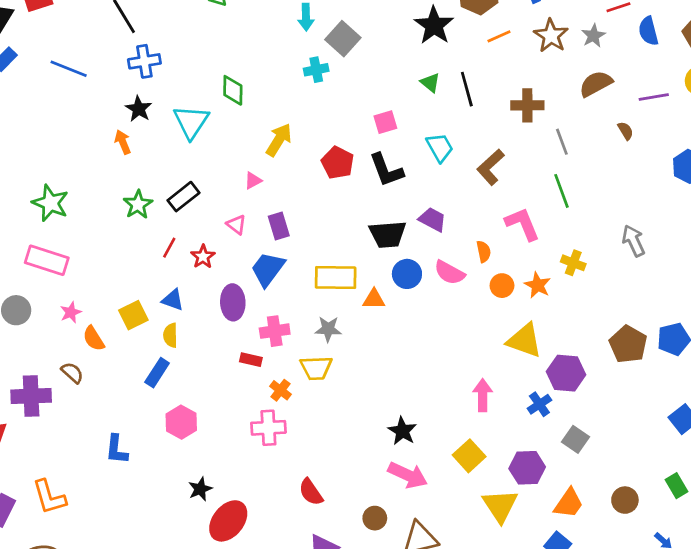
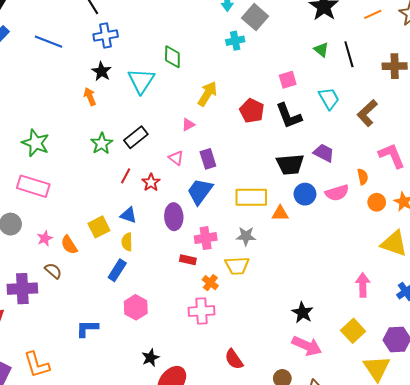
pink semicircle: (449, 273) -> (337, 193), turned -45
pink star: (71, 312) -> (45, 238), moved
blue L-shape: (117, 449) -> (87, 328), turned 85

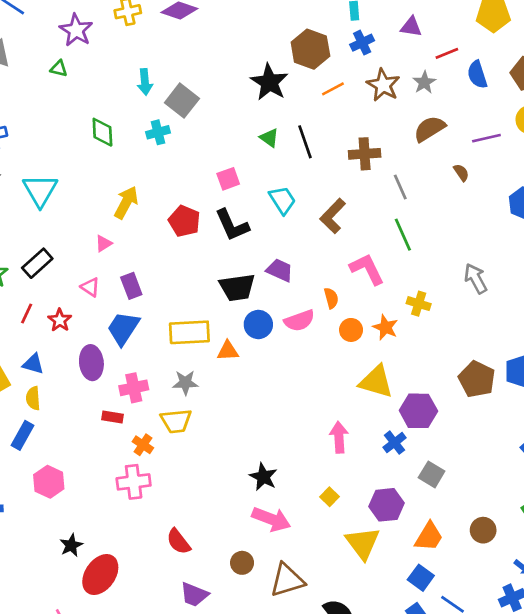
green diamond: (172, 57) -> (102, 132), moved
yellow square: (353, 331) -> (330, 497), size x0.6

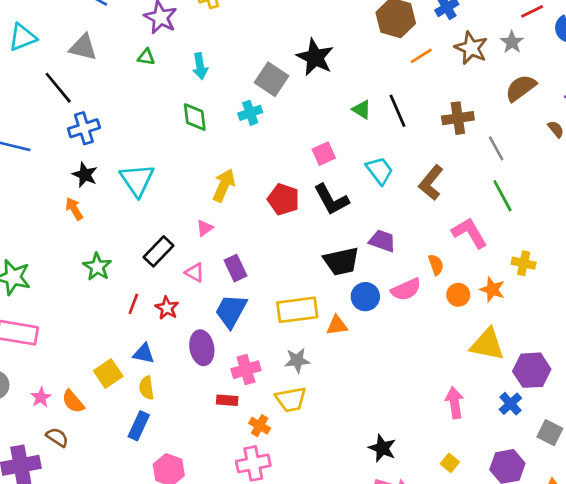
cyan arrow: (145, 82) -> (200, 66), moved
black star: (269, 82) -> (315, 57), moved
black rectangle: (37, 263) -> (159, 251), moved

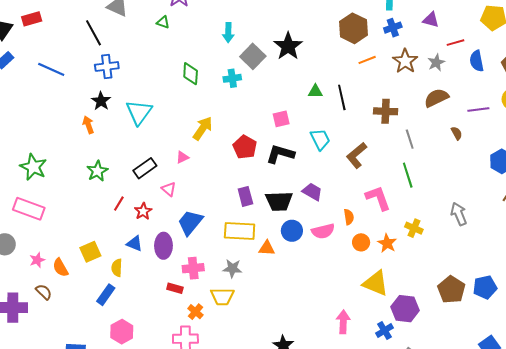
cyan arrow: (200, 66) -> (228, 33), moved
green triangle: (362, 110) -> (315, 91), turned -42
black L-shape: (331, 200) -> (280, 154), turned 124
purple rectangle: (236, 268) -> (245, 196), moved
blue triangle: (144, 354) -> (135, 244), moved

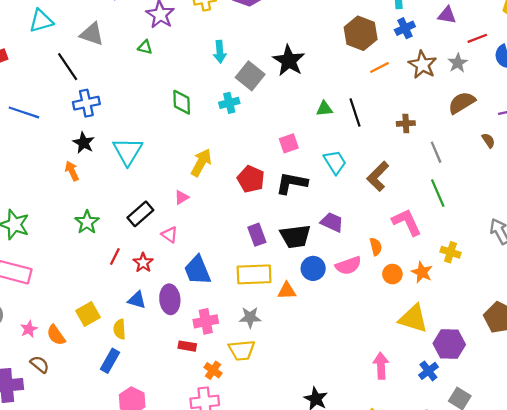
brown cross: (386, 111) -> (406, 123), size x0.7
blue trapezoid: (190, 223) -> (197, 270), turned -56

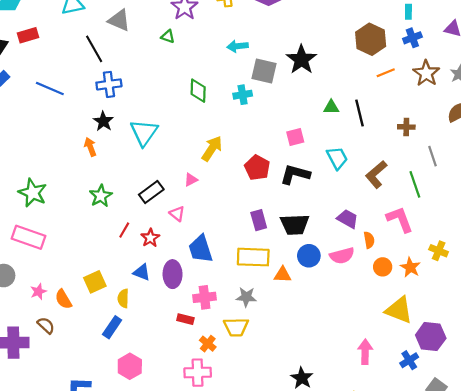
cyan arrow: (220, 52) -> (237, 46), turned 84
gray square: (250, 76) -> (264, 71), turned -30
green line: (438, 193) -> (415, 184), moved
purple trapezoid: (332, 222) -> (348, 219), moved

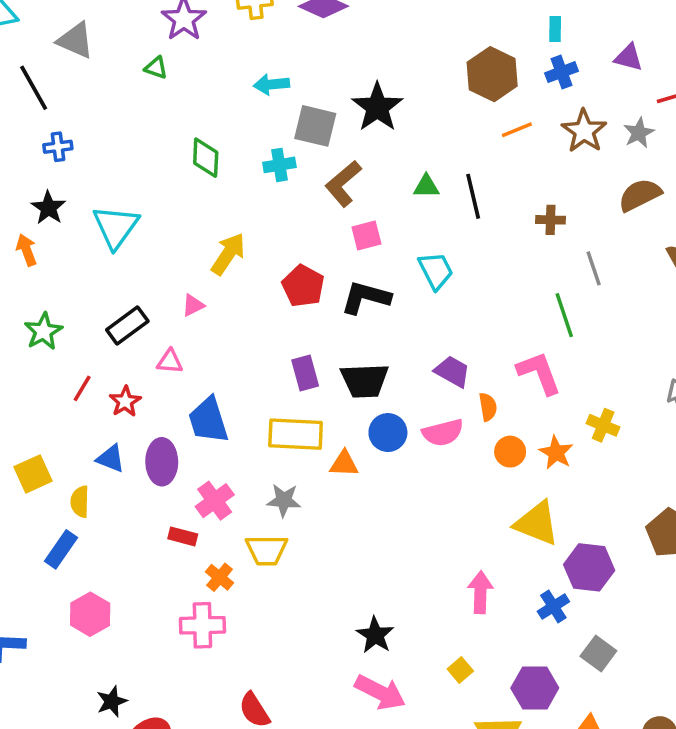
blue cross: (109, 84) -> (58, 147), size x0.7
brown L-shape: (376, 174) -> (343, 184), moved
pink triangle: (177, 214) -> (170, 362), turned -35
pink cross: (205, 297) -> (215, 501), turned -30

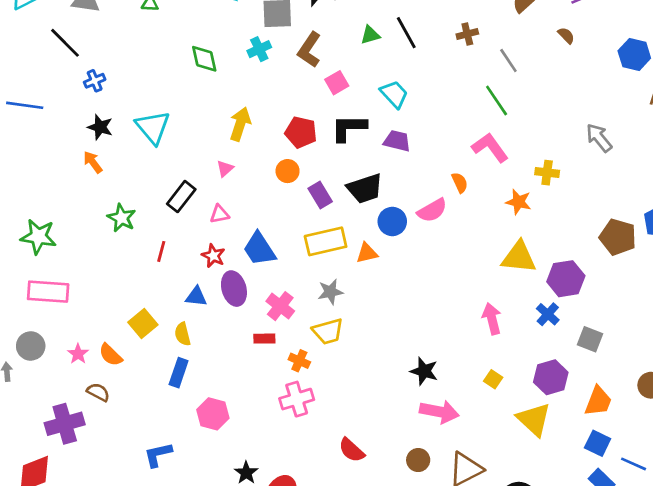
purple trapezoid: (452, 372) -> (397, 141), moved
red star: (125, 401) -> (213, 256), moved
orange circle: (510, 452) -> (288, 171), moved

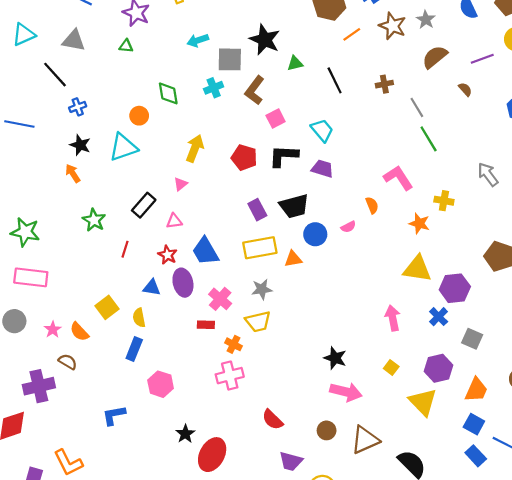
green triangle: (370, 35) -> (295, 63), moved
green line: (497, 100) -> (429, 139), moved
cyan triangle: (153, 127) -> (123, 147), turned 48
orange circle: (288, 171) -> (139, 116), moved
pink semicircle: (432, 210) -> (348, 227), size x0.6

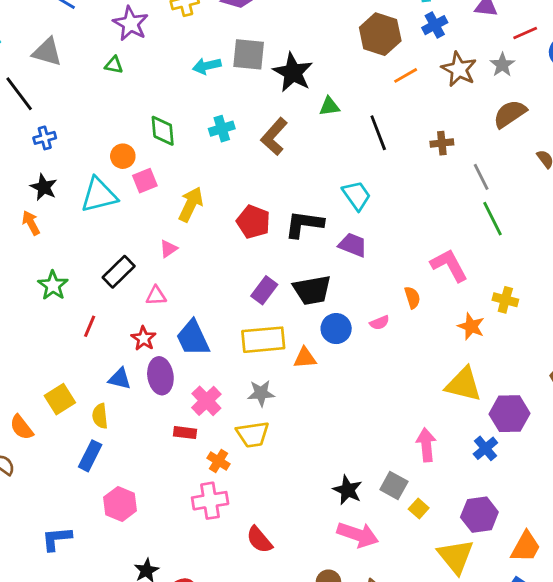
gray square: (230, 59) -> (249, 54), moved
pink square: (276, 118) -> (145, 181), moved
purple rectangle: (257, 210) -> (264, 290), turned 60
gray square: (472, 339) -> (394, 485), moved
red semicircle: (272, 420) -> (259, 540), moved

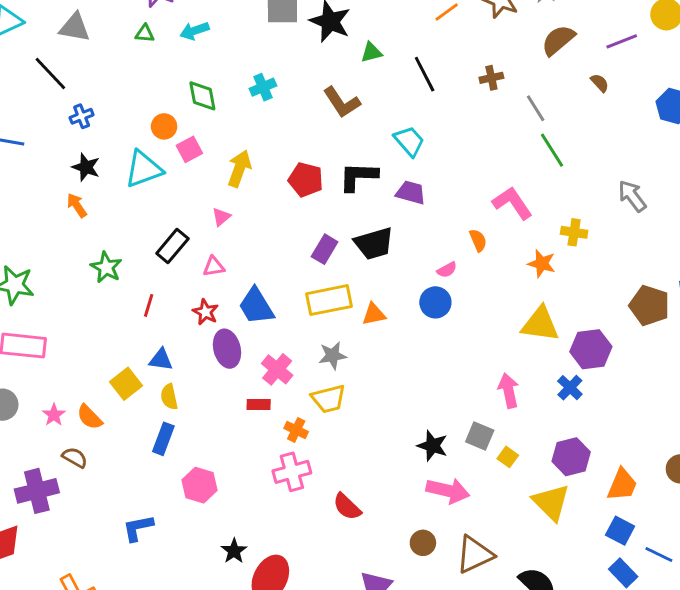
cyan arrow: (207, 66) -> (194, 31), moved
brown L-shape: (274, 137) -> (342, 102), moved, turned -69
blue circle: (336, 329) -> (435, 302), moved
blue triangle: (120, 379) -> (161, 360), moved

